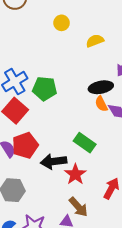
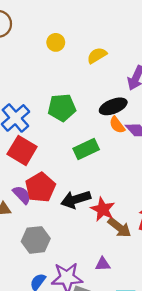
green pentagon: (45, 89) -> (62, 108), moved
green rectangle: (85, 143) -> (86, 149), moved, turned -50
brown arrow: (78, 207) -> (119, 228), moved

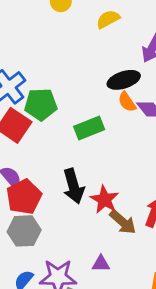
green pentagon: (62, 108) -> (41, 104), moved
red pentagon: (40, 187) -> (24, 197), moved
black arrow: (76, 199) -> (73, 186), turned -92

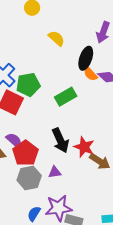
yellow semicircle: (108, 19) -> (56, 38), moved, turned 78
black ellipse: (124, 80) -> (86, 58), turned -45
purple triangle: (101, 264) -> (55, 172), moved

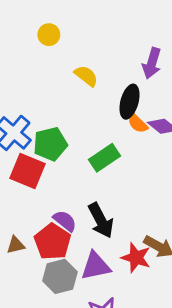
purple semicircle: (14, 140) -> (65, 221), moved
red star: (84, 147) -> (136, 258), moved
purple triangle: (55, 172) -> (96, 266), size x1.6

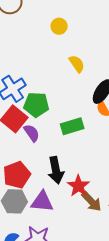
purple semicircle: (65, 221) -> (32, 133), moved
red star: (136, 258) -> (78, 186), moved

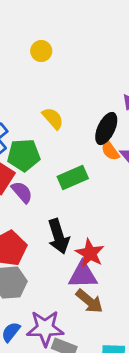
yellow semicircle: (77, 64) -> (53, 118), moved
brown arrow: (91, 201) -> (89, 301), moved
purple triangle: (42, 202) -> (83, 275), moved

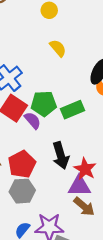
yellow semicircle: (53, 118) -> (58, 48), moved
green pentagon: (24, 155) -> (44, 104), moved

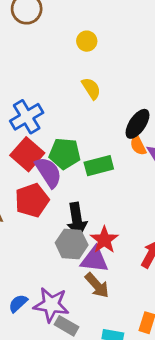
purple semicircle: (33, 120) -> (48, 172), size x1.4
red pentagon: (22, 164) -> (32, 200), moved
gray hexagon: (22, 191) -> (72, 244), moved

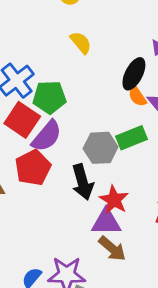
green pentagon: (65, 154) -> (49, 97), moved
green rectangle: (99, 166) -> (132, 138), moved
purple semicircle: (48, 172) -> (47, 136), turned 80
gray hexagon: (72, 244) -> (101, 148), moved

